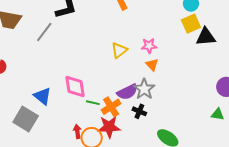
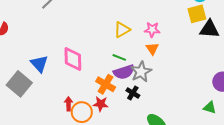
green line: (93, 103) -> (119, 57), moved
orange cross: (111, 107) -> (106, 84), turned -36
red star: (109, 127) -> (101, 104), size x0.7

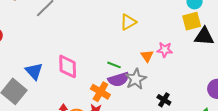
yellow triangle: (122, 30) -> (128, 22), moved
pink star: (152, 30) -> (165, 50), moved
black cross: (133, 93) -> (164, 100), moved

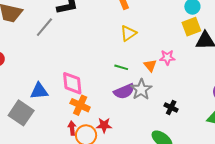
green line: (114, 65) -> (121, 67), moved
blue triangle: (34, 71) -> (39, 91), turned -48
orange cross: (100, 92) -> (80, 105), moved

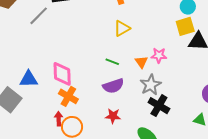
gray star: (141, 89) -> (151, 85), moved
black cross: (171, 107) -> (159, 106), size x1.5
red star: (104, 125) -> (113, 116), moved

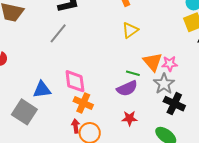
gray line: (39, 16) -> (58, 33), moved
pink star: (159, 55) -> (170, 64), moved
green line: (112, 62) -> (133, 73), moved
orange triangle: (141, 62) -> (153, 62), size x1.5

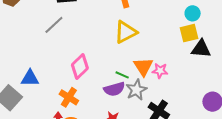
yellow triangle: (130, 30) -> (126, 32), size x1.4
pink diamond: (75, 81) -> (80, 66), moved, turned 45
gray star: (164, 84) -> (136, 90), moved

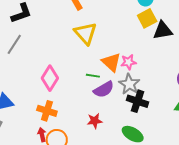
yellow triangle: (126, 32) -> (85, 33), turned -30
purple semicircle: (114, 89) -> (104, 89), moved
gray star: (136, 90) -> (129, 84), moved

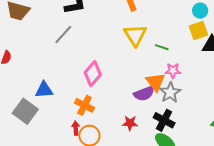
orange triangle: (111, 62) -> (155, 82), moved
green line: (93, 76) -> (162, 47), moved
black cross: (137, 101) -> (164, 120), moved

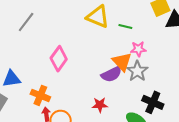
yellow triangle: (135, 35) -> (98, 17), turned -30
orange cross: (85, 105) -> (40, 95), moved
black cross: (164, 120) -> (153, 102), moved

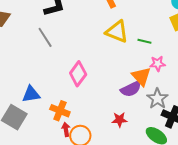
gray line: (26, 22) -> (45, 37), turned -70
gray star: (137, 71) -> (157, 99), moved

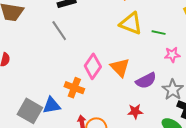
orange triangle: (141, 76) -> (120, 67), moved
blue triangle: (31, 94) -> (52, 105), moved
orange cross: (60, 111) -> (74, 88), moved

